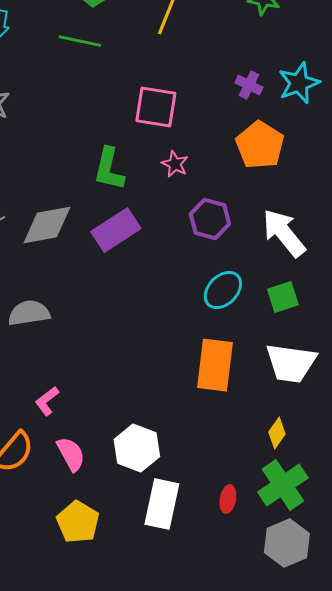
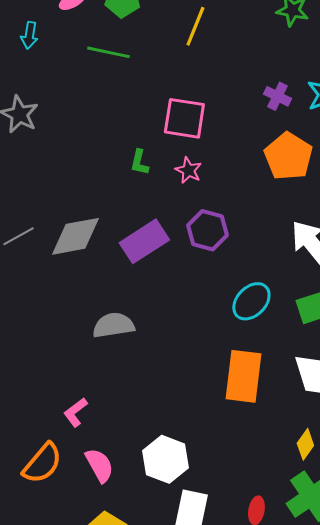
pink star: (175, 164) -> (188, 170), moved
green L-shape: (109, 169) -> (139, 162), moved, size x0.6
purple hexagon: (210, 219) -> (207, 230), moved
gray semicircle: (29, 313) -> (113, 325), moved

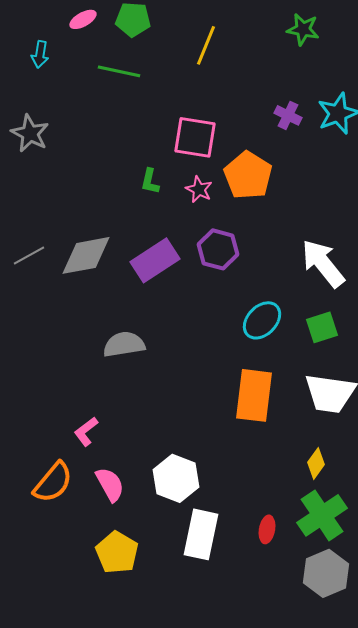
orange pentagon: (288, 156) -> (248, 175), moved

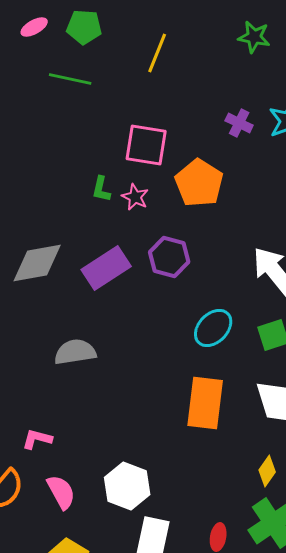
pink star: (199, 189) -> (135, 197), moved
pink L-shape: (86, 431) -> (37, 439), turned 52

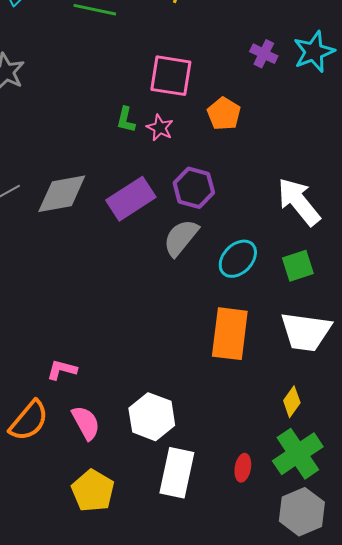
orange pentagon: (199, 183) -> (224, 114), size x0.7
gray semicircle: (75, 352) -> (181, 238), moved, turned -42

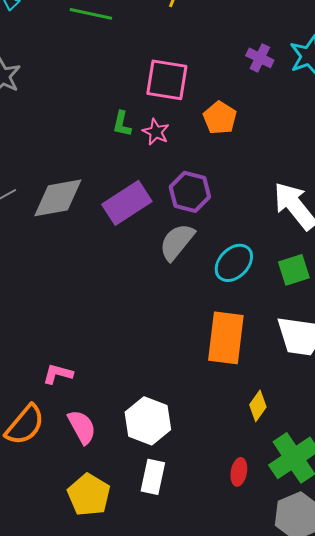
yellow diamond: (292, 402) -> (258, 406), moved
white rectangle: (177, 473) -> (153, 477), moved, size x0.7

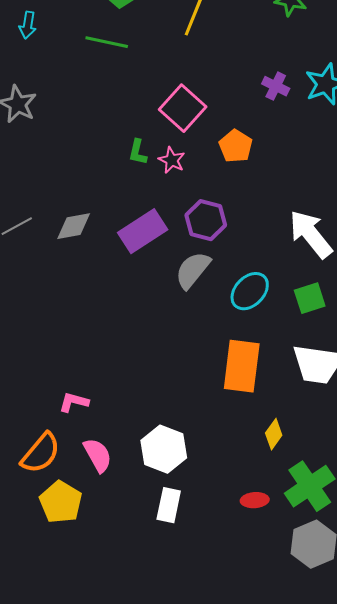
pink square: (167, 80) -> (183, 108), turned 33
gray diamond: (58, 198) -> (74, 226), size x0.7
red ellipse: (239, 472) -> (255, 500), turned 76
yellow pentagon: (89, 495) -> (61, 502), moved

